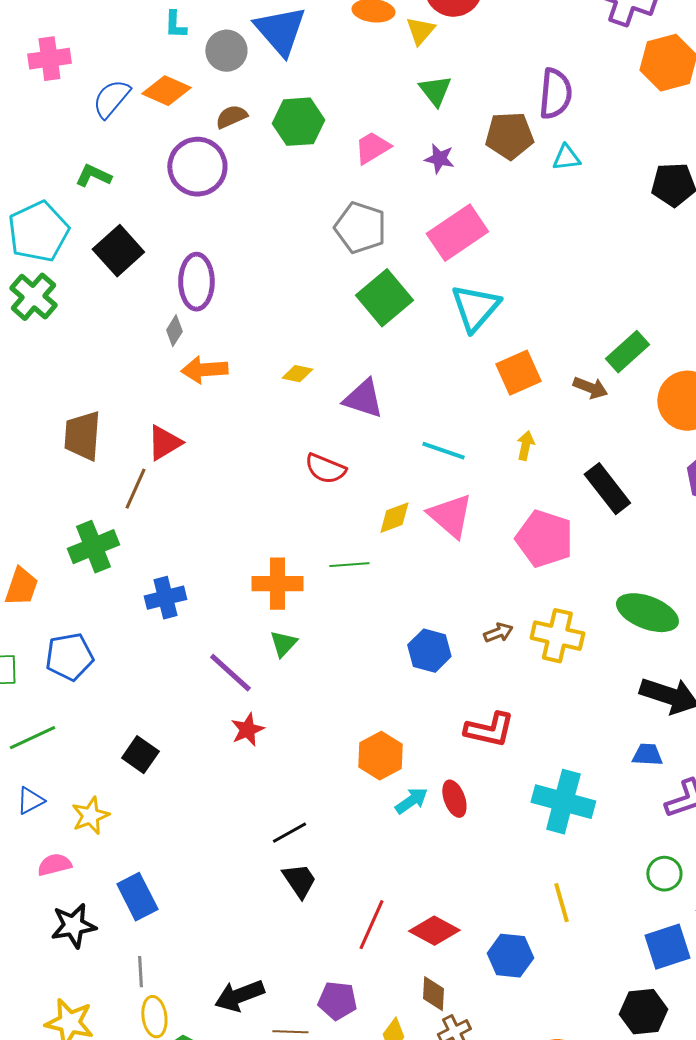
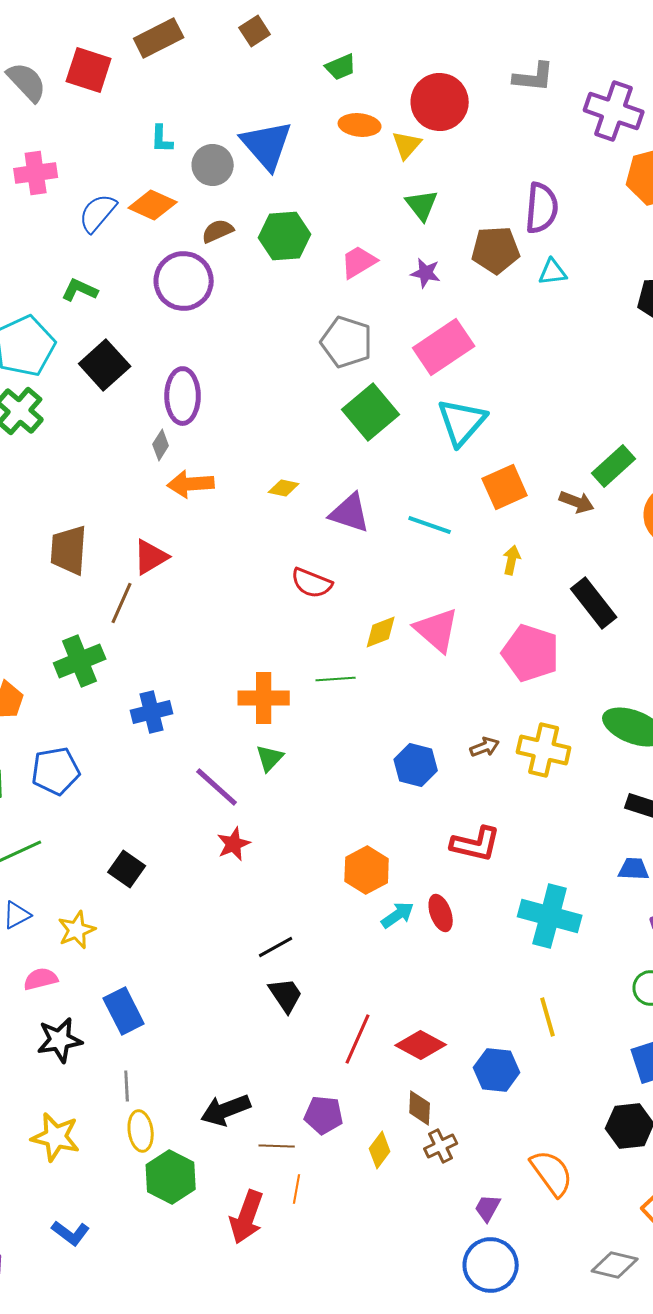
cyan line: (443, 451) -> (430, 525), moved

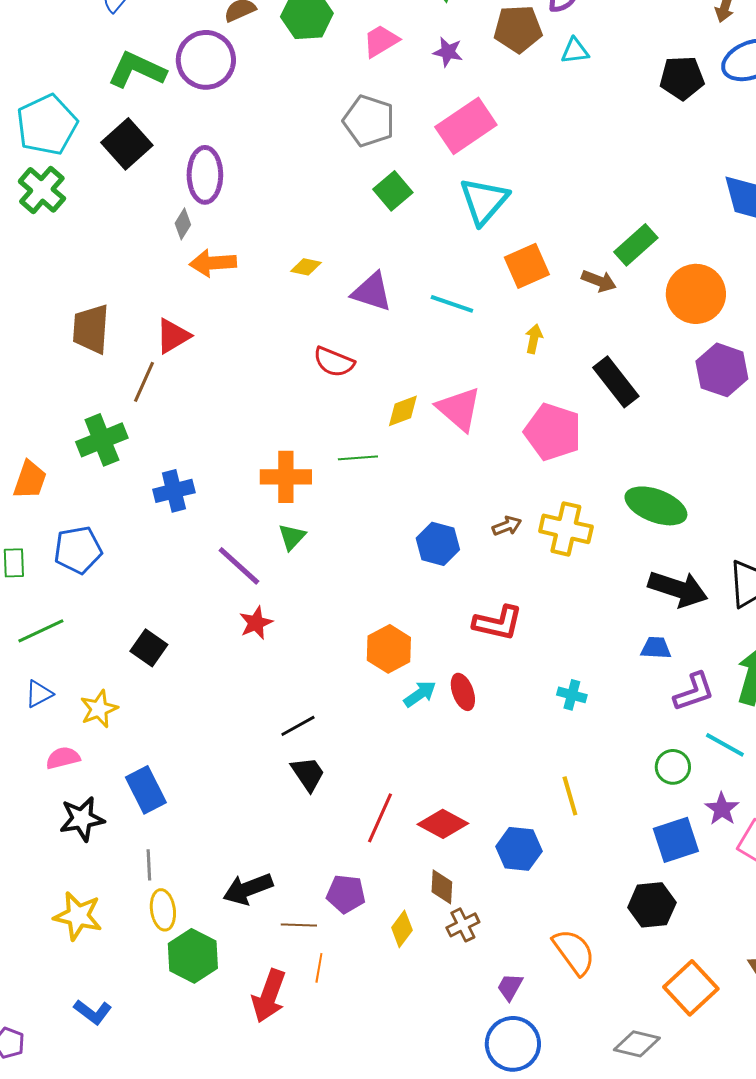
green L-shape: (80, 290) -> (137, 70), moved, size x1.6
green square: (371, 412) -> (393, 191), size x0.7
cyan cross: (550, 916) -> (572, 695), size x0.5

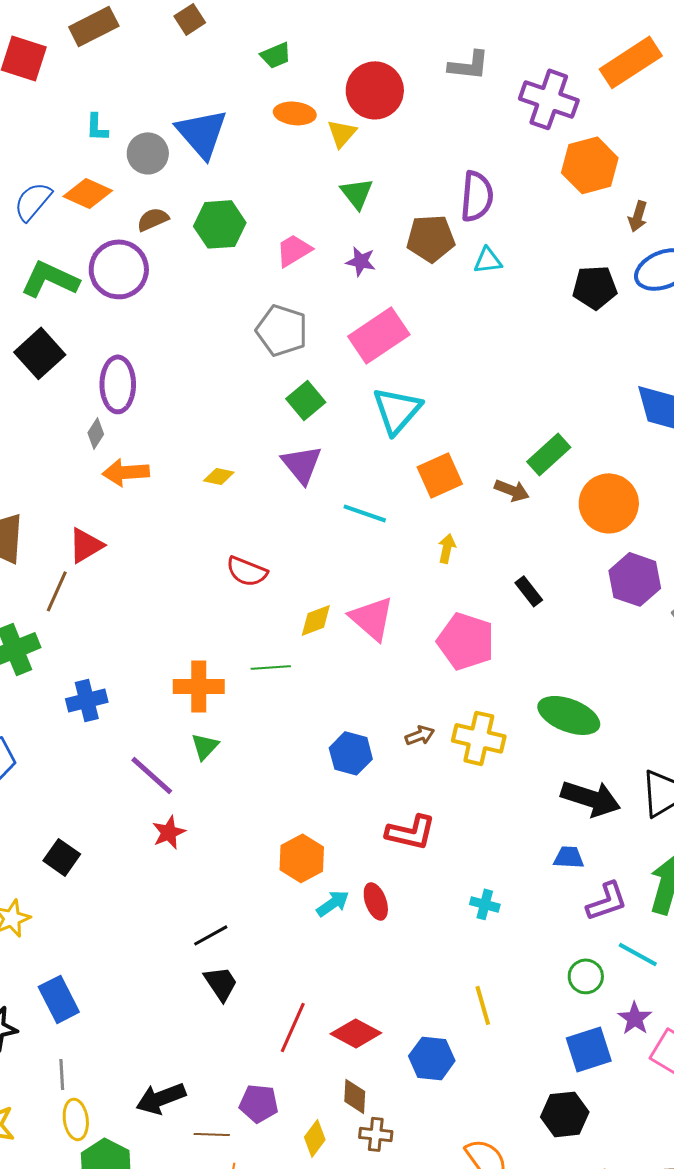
purple triangle: (372, 292) -> (302, 464), moved, turned 33
black rectangle: (616, 382) -> (529, 591), size x0.6
brown cross: (463, 925) -> (376, 1134), turned 32

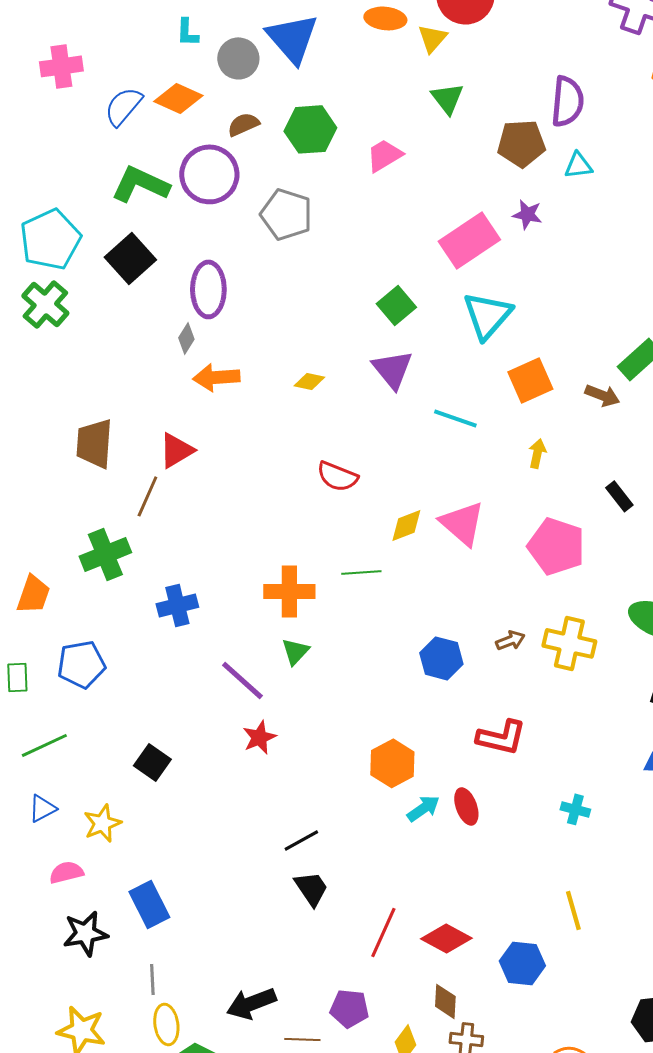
purple star: (361, 261) -> (527, 214), moved
gray pentagon: (282, 330) -> (286, 214), moved

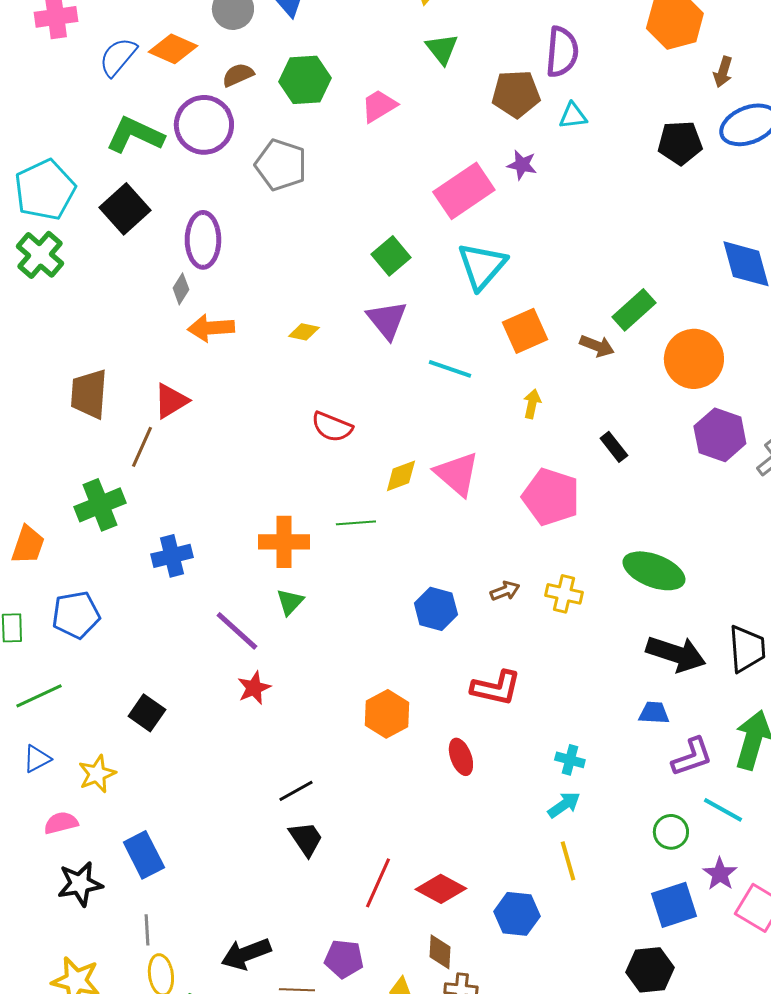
yellow cross: (569, 643) -> (564, 594), size x0.7
cyan arrow: (423, 808) -> (564, 805), moved

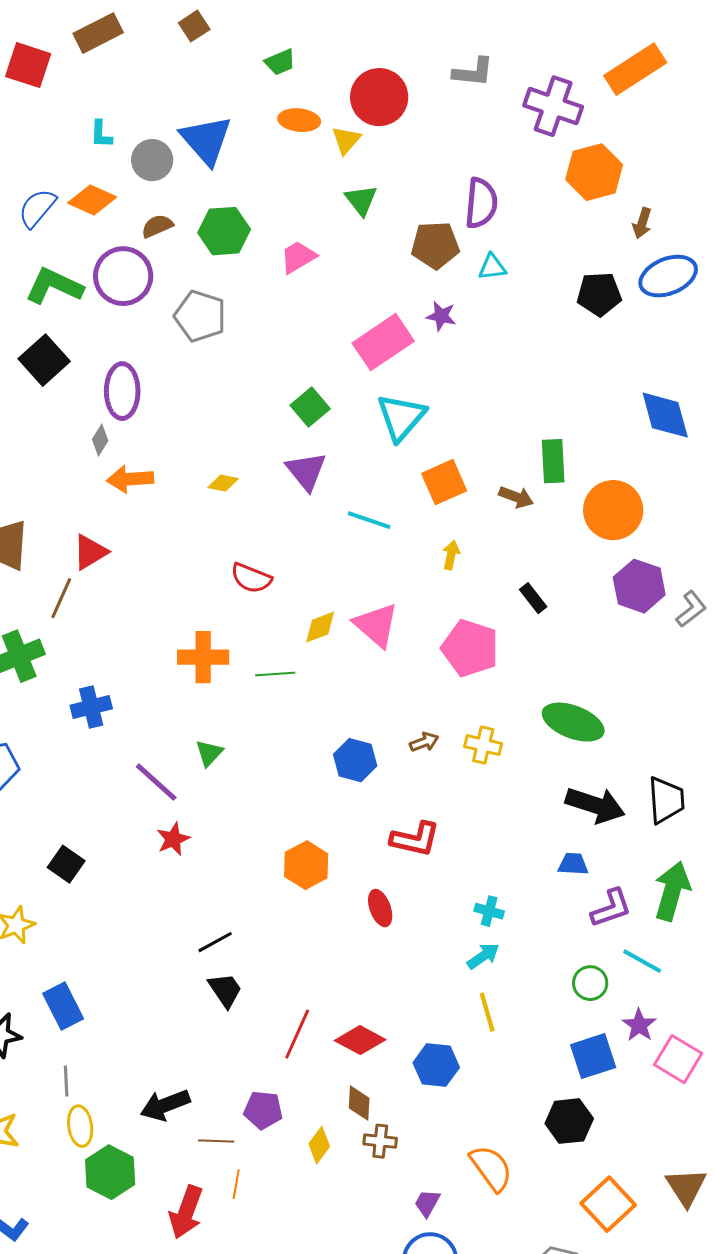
green rectangle: (634, 310) -> (553, 461), turned -51
orange cross: (284, 542) -> (203, 657), moved

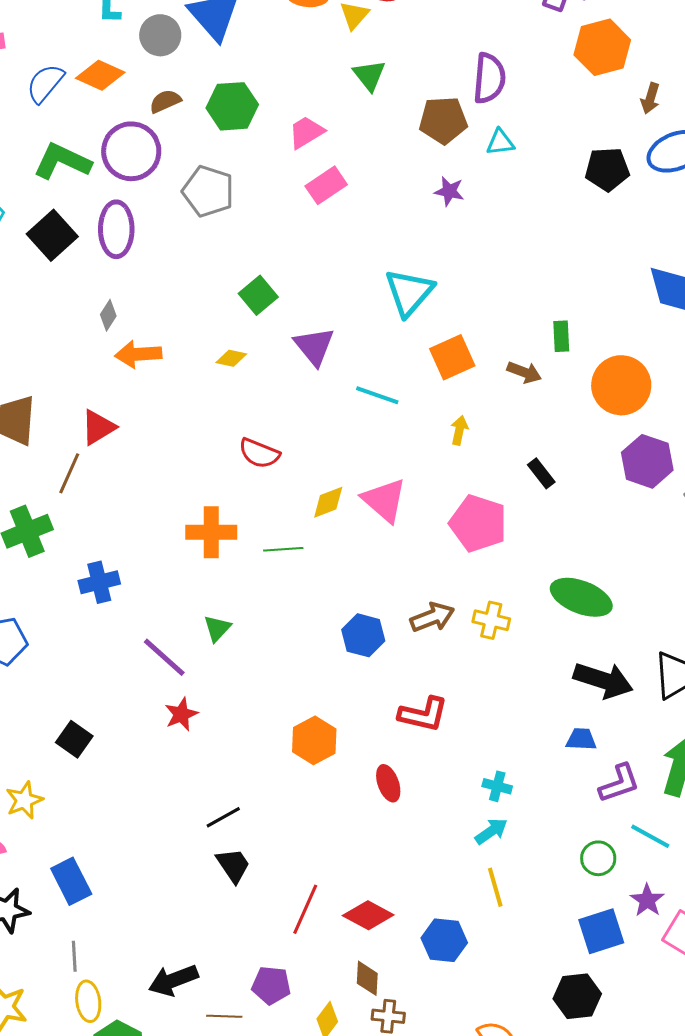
pink rectangle: (383, 342) -> (326, 185), moved, size x0.7
purple ellipse: (122, 391) -> (116, 229), moved
green square: (310, 407) -> (258, 295), moved
green rectangle: (553, 461) -> (561, 336), size x0.7
brown arrow: (424, 742) -> (432, 617), size x1.5

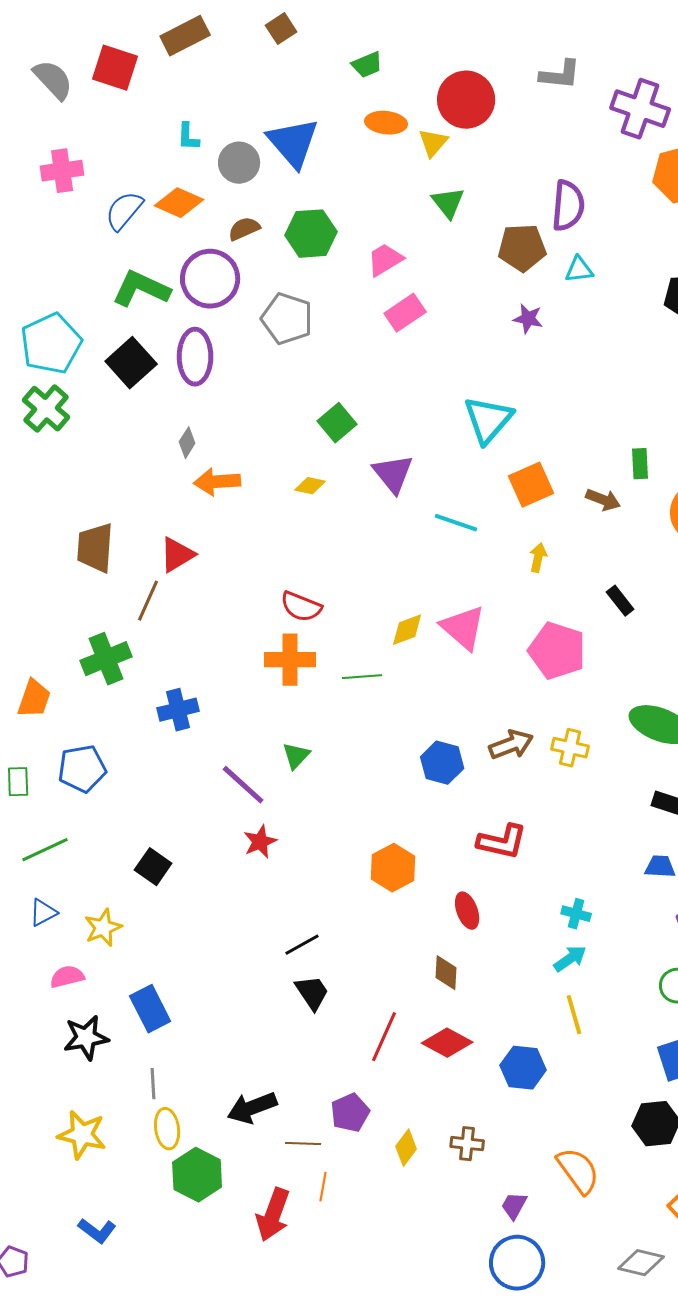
red semicircle: (259, 453) -> (301, 607), moved
brown diamond: (367, 978) -> (446, 973), moved
purple pentagon: (271, 985) -> (350, 1113), turned -30

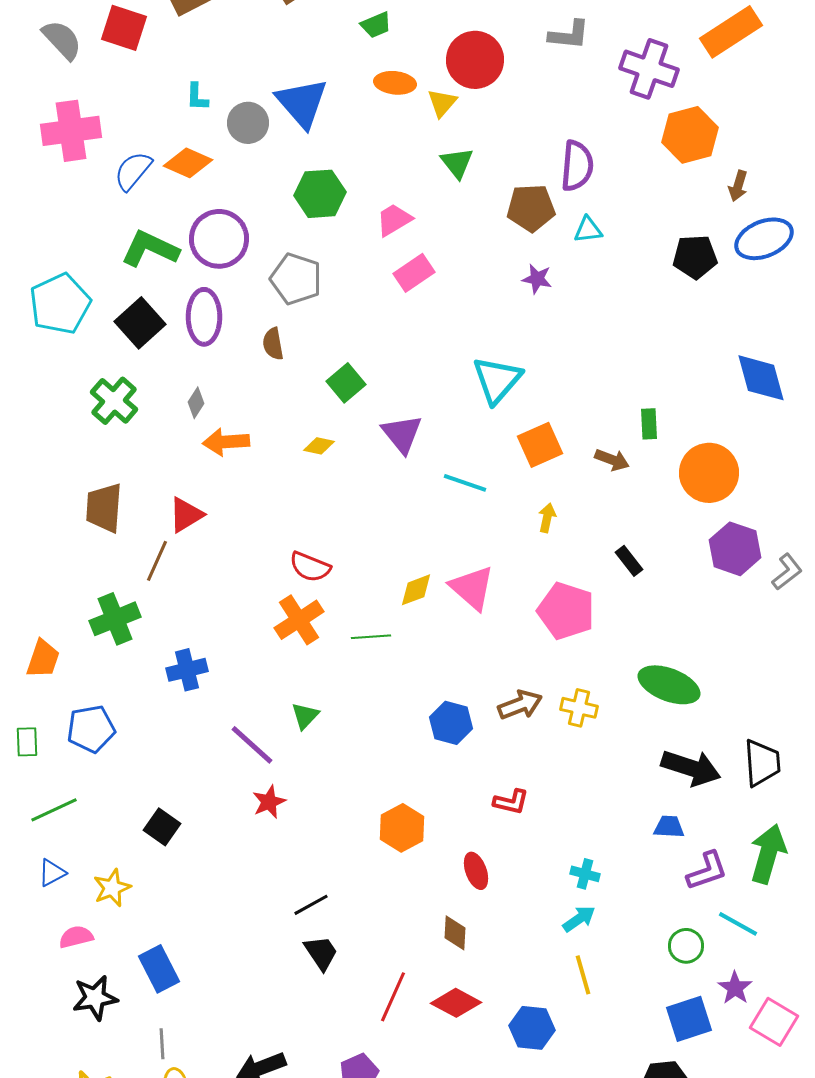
pink cross: (62, 171) -> (71, 131), size x1.4
brown semicircle: (244, 229) -> (273, 344), moved, turned -76
green cross: (46, 409) -> (114, 401), moved
orange cross: (290, 660) -> (299, 620), turned -33
red L-shape: (502, 842) -> (511, 802), size x0.7

